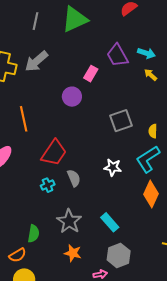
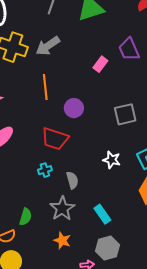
purple circle: (72, 97) -> (74, 108), moved
orange line: (24, 119) -> (45, 87), moved
red trapezoid: (54, 153) -> (55, 139), turned 68
gray semicircle: (74, 178) -> (72, 180), moved

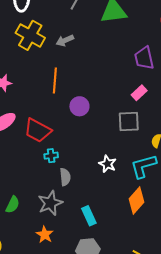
gray arrow: (48, 46) -> (65, 40), size x0.7
pink rectangle: (100, 64) -> (139, 93), moved
red trapezoid: (55, 139) -> (38, 130), moved
cyan cross: (45, 170) -> (51, 156), moved

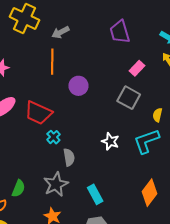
gray arrow: (65, 40) -> (61, 32), moved
purple trapezoid: (144, 58) -> (120, 32), moved
gray square: (129, 122) -> (129, 98), turned 35
cyan cross: (51, 156) -> (53, 137), turned -32
orange diamond: (136, 200) -> (150, 193), moved

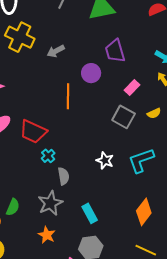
orange line: (52, 62) -> (68, 96), moved
purple circle: (78, 86) -> (91, 73), moved
yellow semicircle: (157, 115) -> (154, 113), moved, turned -128

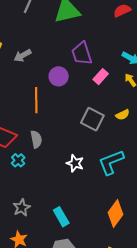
pink rectangle: (132, 87) -> (101, 77), moved
gray semicircle: (64, 176) -> (36, 139), moved
gray star: (50, 203) -> (22, 208), size x0.7

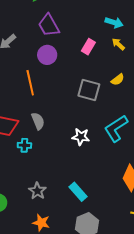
purple trapezoid: (82, 54) -> (49, 25), moved
cyan cross: (18, 160) -> (24, 145), turned -32

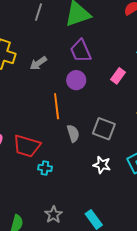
gray square: (89, 90) -> (104, 129), moved
gray semicircle: (38, 121) -> (73, 133), moved

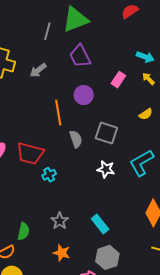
gray line: (38, 12) -> (47, 31), moved
purple circle: (76, 80) -> (84, 95), moved
cyan cross: (45, 168) -> (49, 175), turned -32

